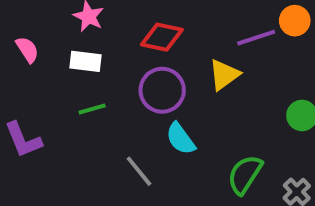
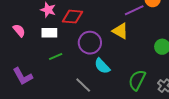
red diamond: (162, 37) -> (72, 17), moved
yellow triangle: (224, 75) -> (120, 31), turned -48

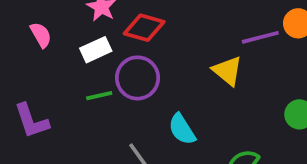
white rectangle: (49, 33) -> (96, 50), turned -35
purple circle: (90, 43) -> (138, 78), moved

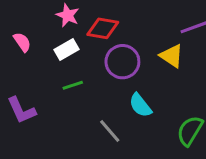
purple circle: (138, 78) -> (122, 62), moved

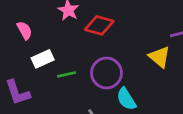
white rectangle: (66, 49) -> (43, 59), moved
purple circle: (122, 62) -> (107, 73), moved

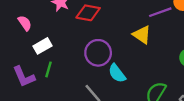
green line: (67, 74) -> (49, 69), moved, turned -56

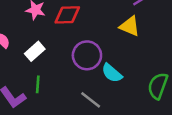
white rectangle: (42, 46) -> (35, 51), moved

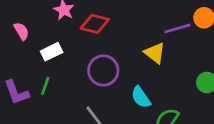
cyan semicircle: (112, 73) -> (141, 97), moved

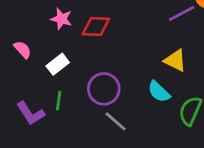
yellow triangle: (155, 53) -> (175, 60), moved
purple circle: (103, 70) -> (104, 89), moved

